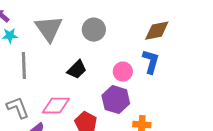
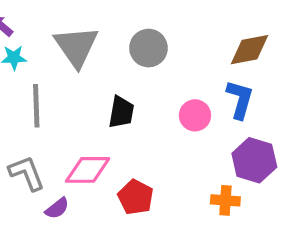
black trapezoid: (77, 70) -> (121, 112), turned -35
purple hexagon: (116, 100) -> (254, 160), moved

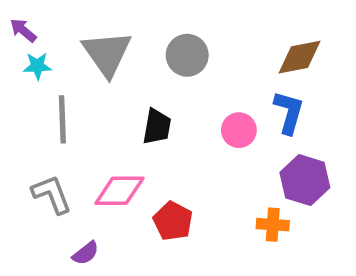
purple semicircle: (57, 208) -> (86, 253), moved

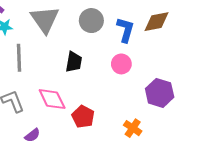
blue L-shape: (289, 112) -> (125, 30), moved
pink diamond: (119, 191) -> (52, 99), turned 64
orange cross: (273, 225) -> (133, 128), moved, turned 30

